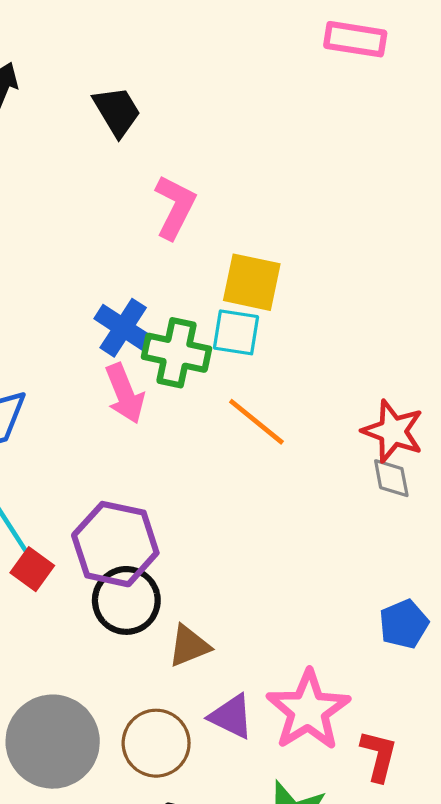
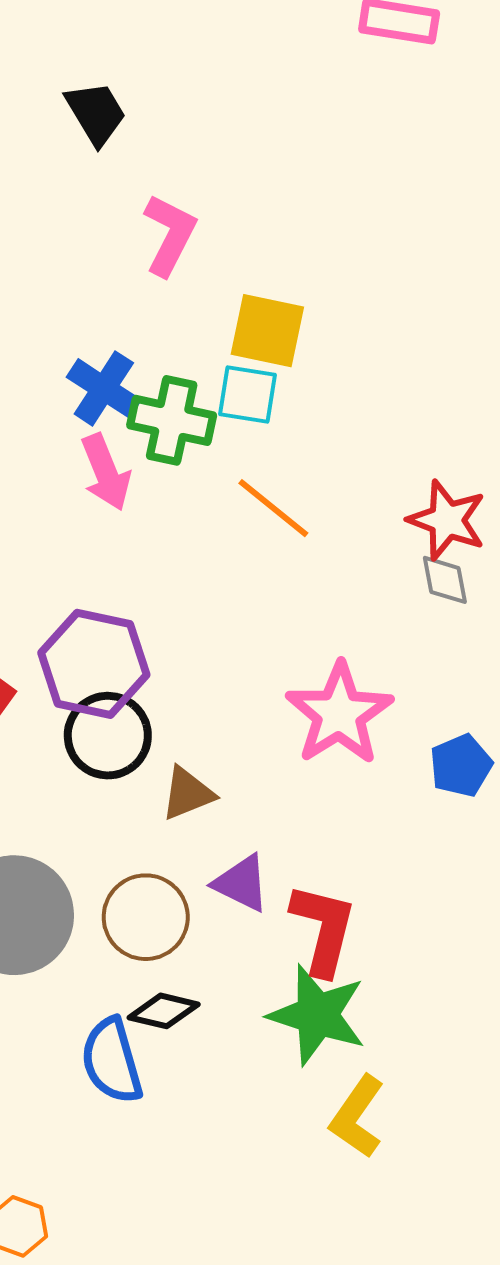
pink star: (308, 710) -> (339, 714), moved
red L-shape: (379, 756) -> (323, 929), moved, size x1.4

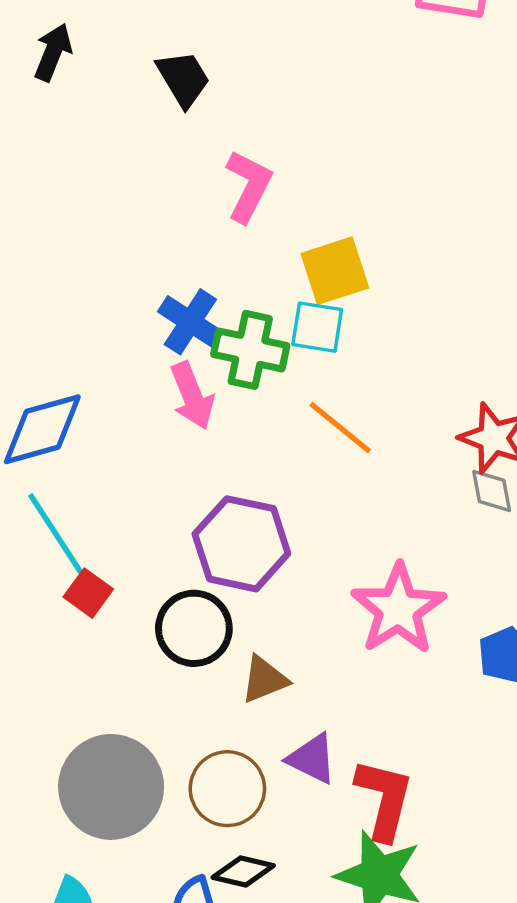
yellow square: (267, 331) -> (335, 271), turned -30
purple hexagon: (94, 664) -> (241, 544), moved

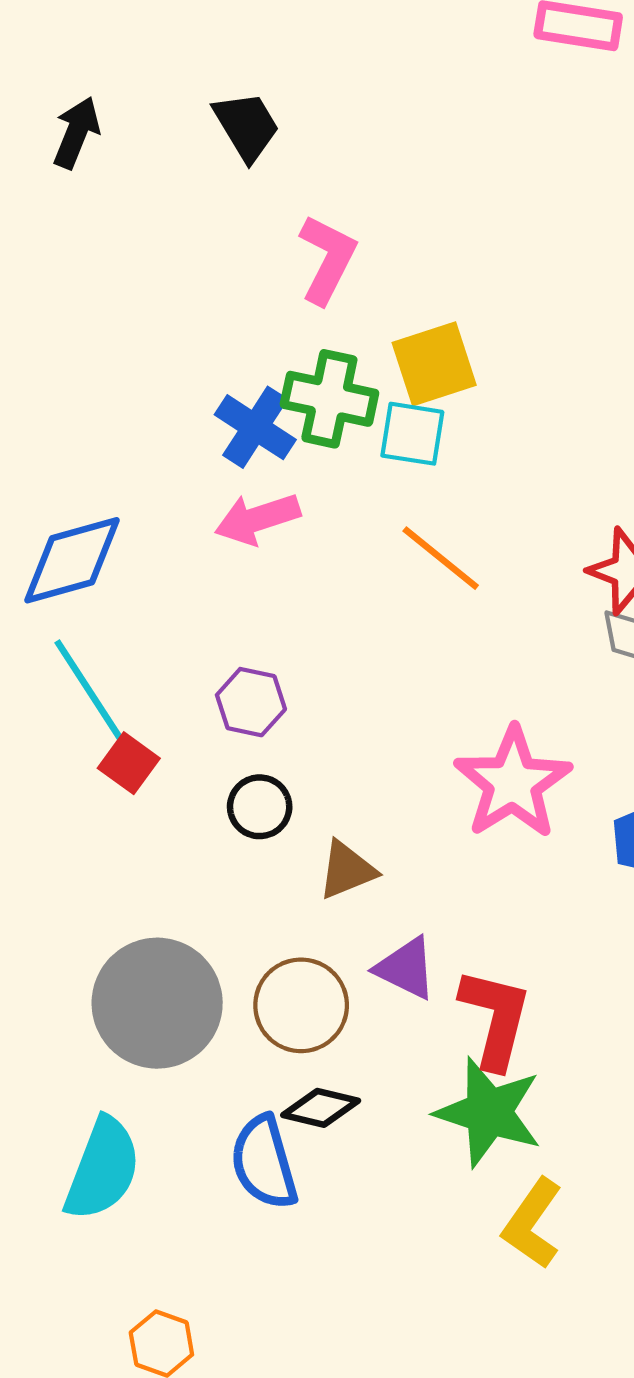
black arrow: (53, 52) -> (76, 133), moved
green cross: (250, 350) -> (329, 399), moved
pink arrow: (192, 396) -> (257, 519), turned 94
purple hexagon: (241, 544) -> (251, 702), moved, size x0.6
black circle: (194, 628) -> (260, 807), size x0.7

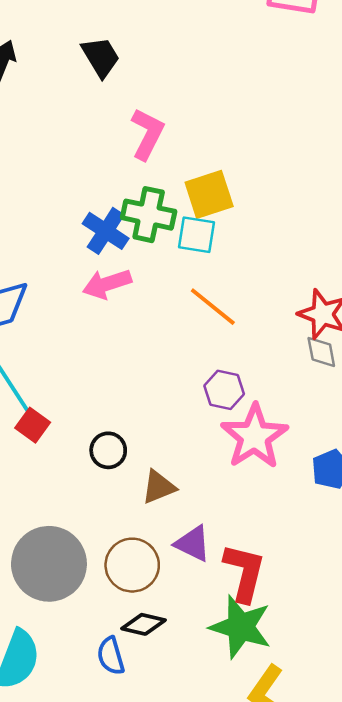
purple hexagon: (251, 702) -> (224, 390), moved
blue semicircle: (264, 1162) -> (111, 656), size x0.7

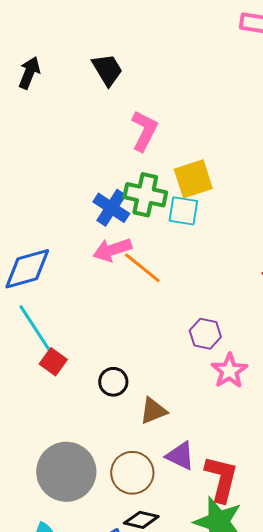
orange line: (213, 307) -> (142, 268), moved
pink star: (254, 436) -> (229, 371), size x0.7

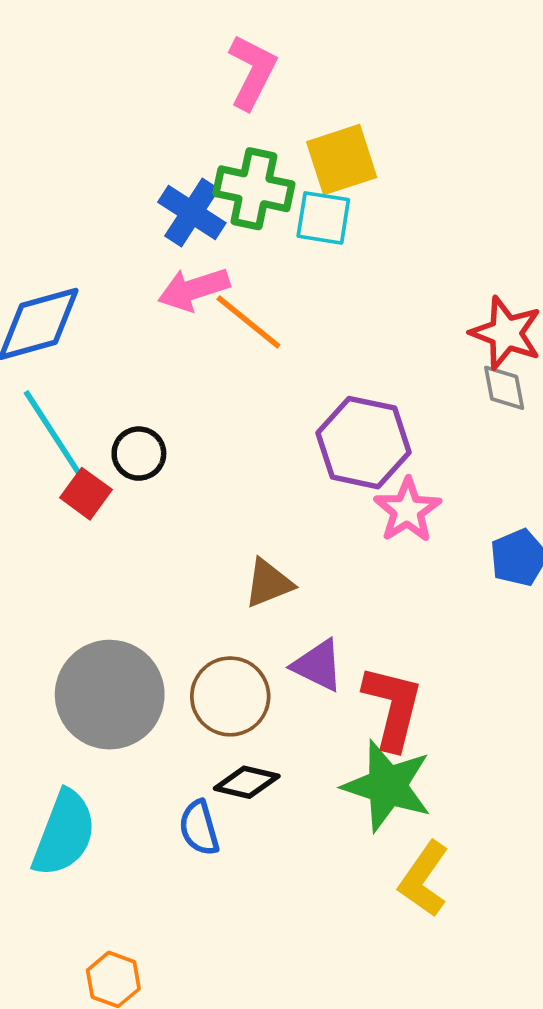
purple hexagon: (205, 334) -> (364, 443), size x1.6
black circle: (113, 382) -> (139, 454), moved

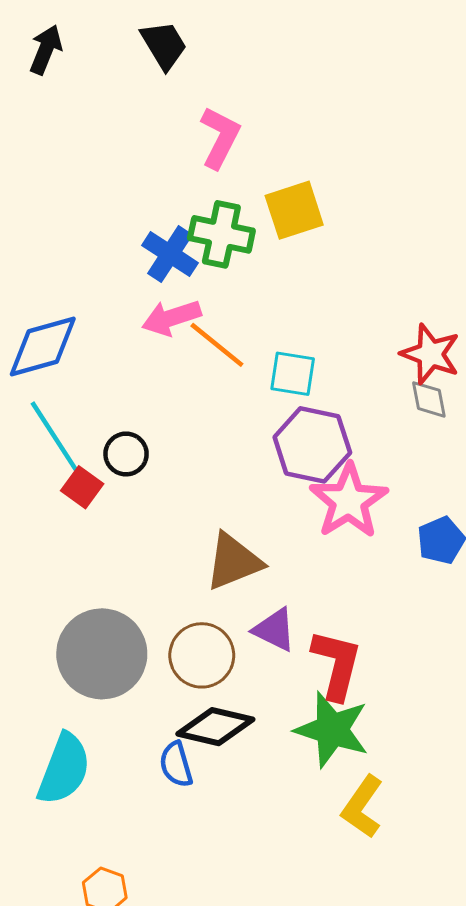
cyan square: (323, 218) -> (293, 374), moved
pink star: (407, 510) -> (349, 501), size x1.4
brown triangle: (269, 583) -> (234, 562), size x1.4
black diamond: (247, 782) -> (215, 727), size x1.4

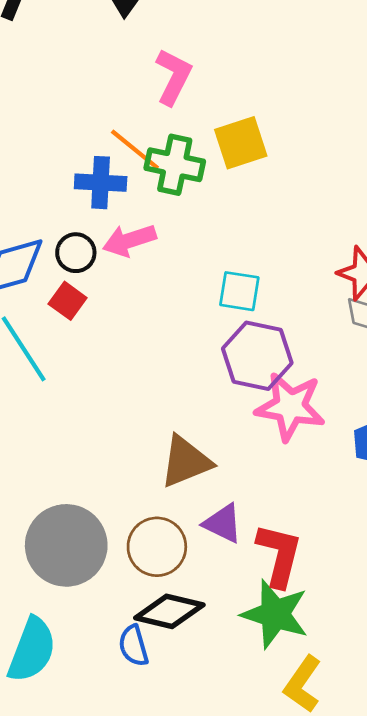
blue cross: (170, 254) -> (101, 183), moved, turned -30
orange line: (217, 345) -> (135, 150), moved
black circle: (126, 454) -> (76, 253), moved
red square: (82, 487) -> (68, 301), moved
pink star: (349, 501) -> (290, 407), turned -30

